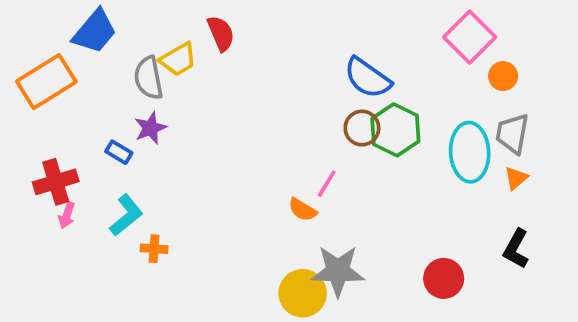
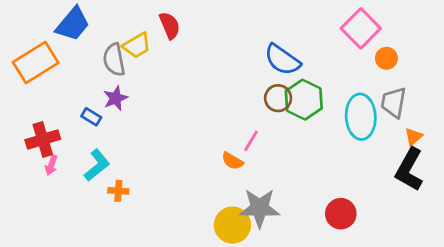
orange triangle: (516, 178) -> (414, 137), moved
black L-shape: (516, 249) -> (409, 169), moved, size x1.4

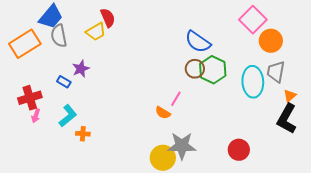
red semicircle: (170, 25) -> (108, 18), moved
orange circle: (386, 58) -> (271, 41), size x1.5
gray semicircle: (114, 60) -> (59, 36), moved

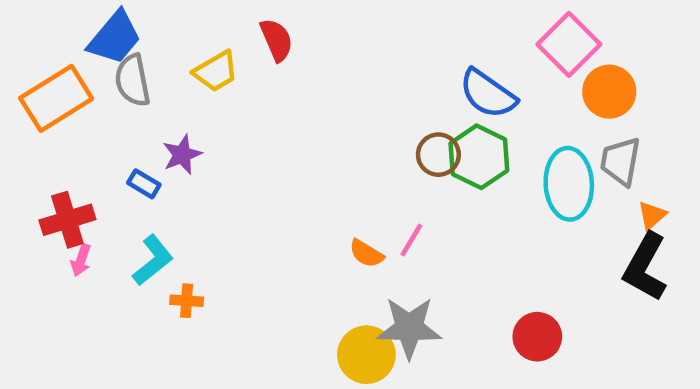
red semicircle: (108, 18) -> (277, 40), moved
blue semicircle: (198, 42) -> (488, 94), moved
pink line: (176, 99) -> (411, 240), moved

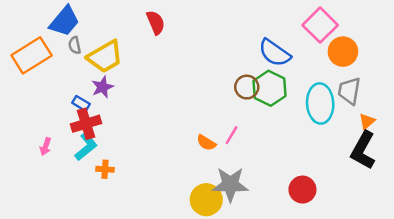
yellow trapezoid: (216, 71) -> (105, 57), moved, size x1.4
gray semicircle: (133, 80) -> (75, 45), size x0.6
red cross: (67, 220) -> (86, 124), moved

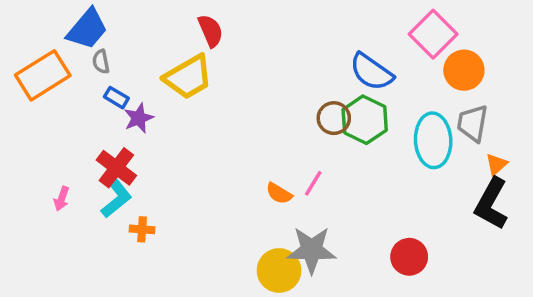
yellow trapezoid: (105, 57) -> (188, 77), moved
blue rectangle: (81, 103) -> (116, 98), moved
red cross: (86, 124) -> (116, 168), turned -36

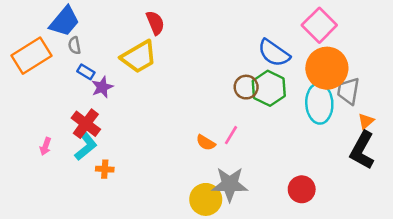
orange circle: (464, 70) -> (327, 68), moved, size x1.4

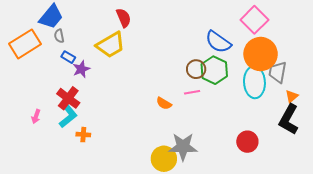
pink line: (231, 135) -> (192, 92), moved, turned 49
orange semicircle: (206, 143) -> (164, 103), moved
red circle: (302, 189) -> (247, 142), moved

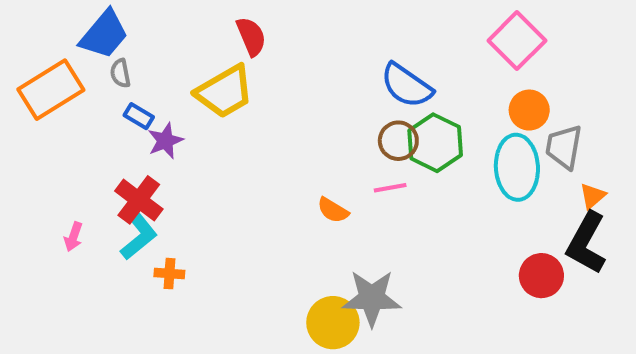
blue semicircle: (218, 42) -> (407, 86), moved
orange circle: (261, 54) -> (529, 110), size x0.6
red circle: (247, 142) -> (541, 276), moved

